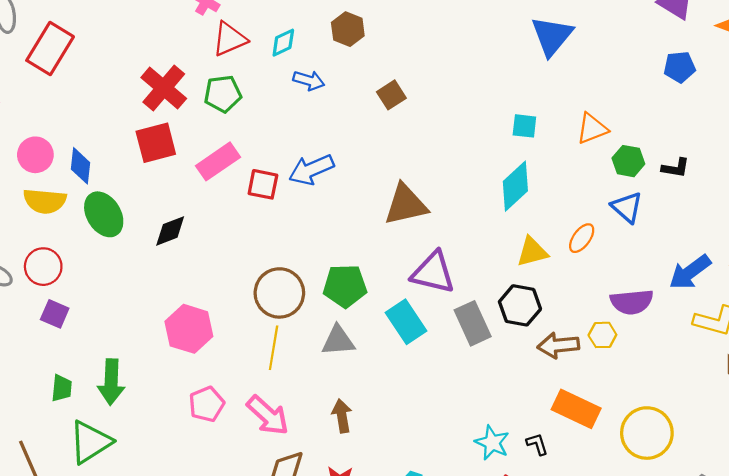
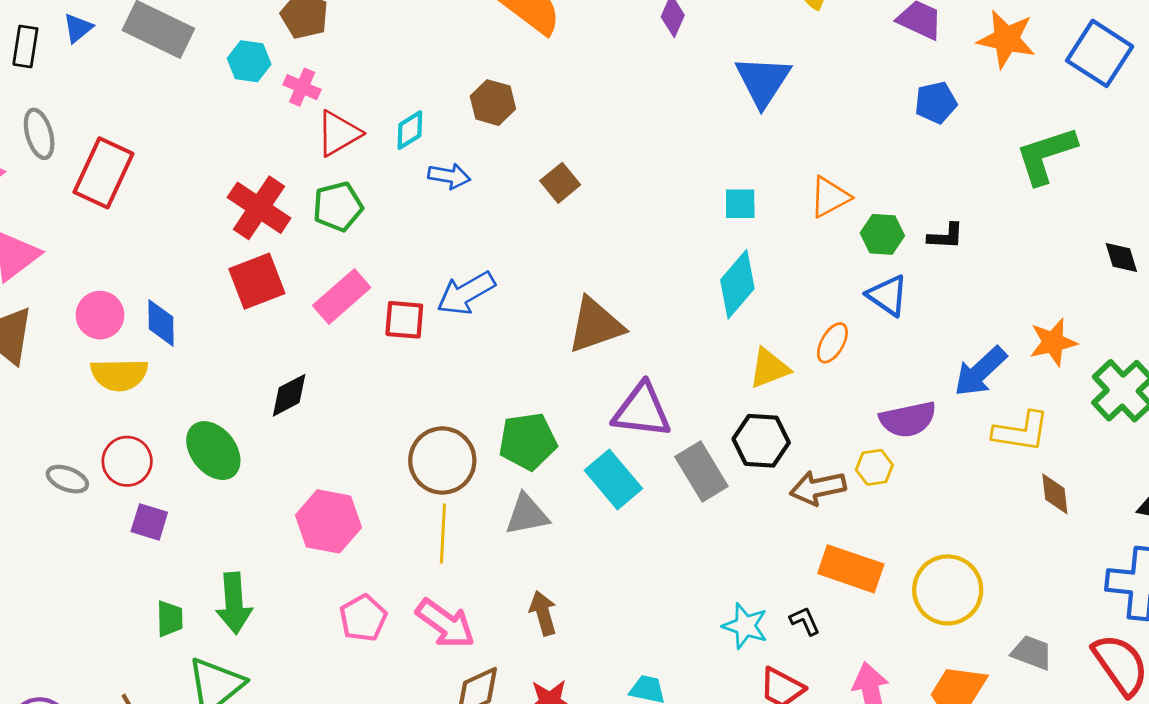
green ellipse: (104, 214) -> (213, 451), moved

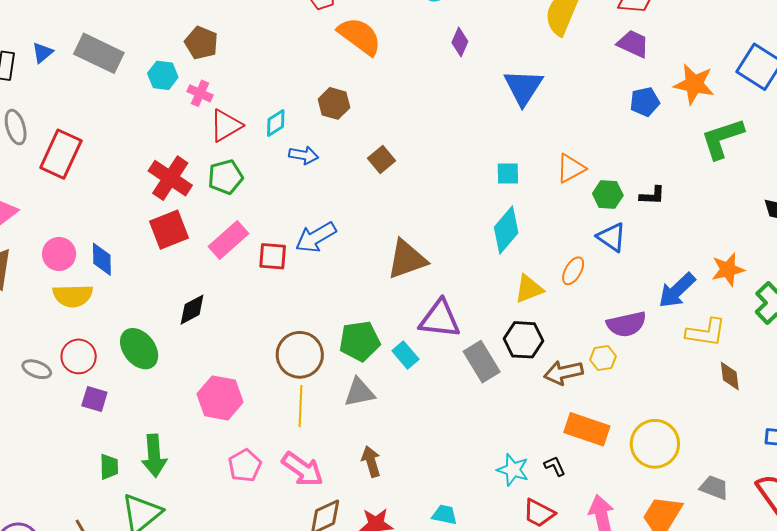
orange star: (1006, 39) -> (694, 84), moved
cyan rectangle: (613, 479) -> (405, 355), moved, size x0.7

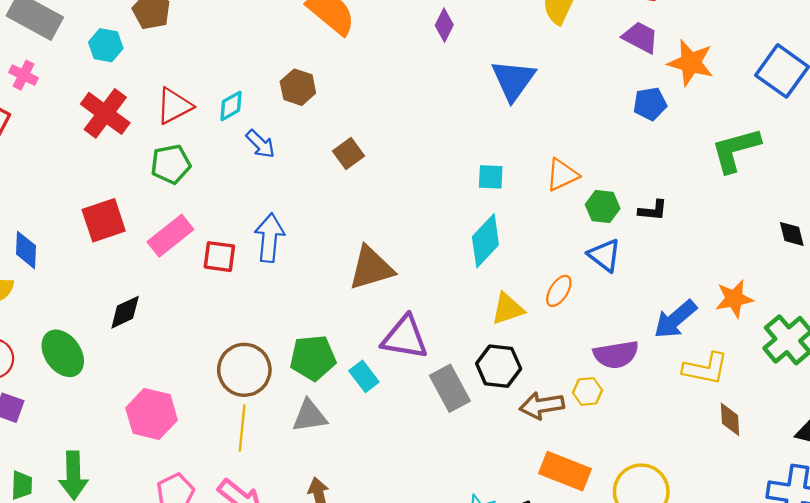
orange star: (694, 84) -> (691, 63), moved
pink cross: (200, 93) -> (23, 75), moved
blue arrow: (304, 155) -> (260, 144), turned 32
red cross: (170, 178) -> (105, 113), moved
blue arrow: (316, 237) -> (269, 238), turned 123

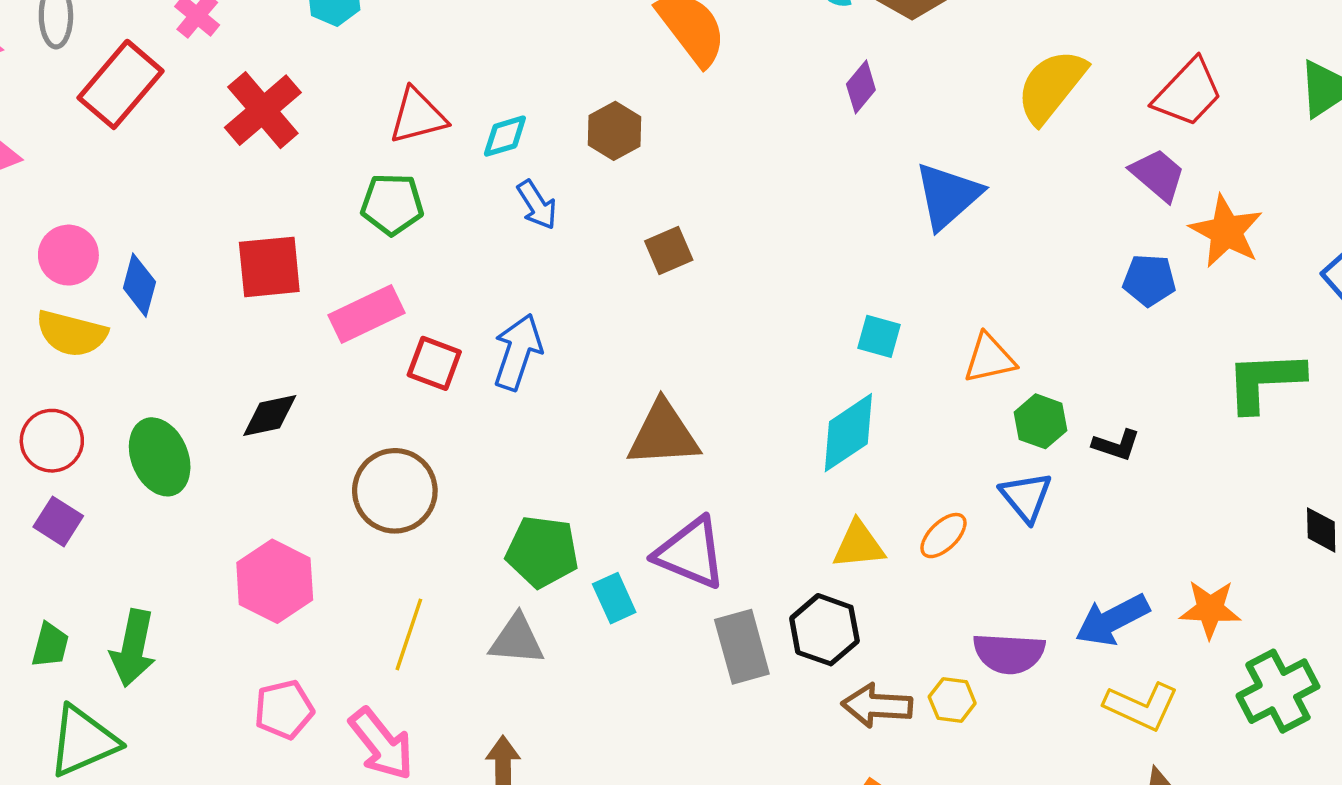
red cross: (105, 113) -> (263, 110), moved
brown circle: (244, 370) -> (395, 491), moved

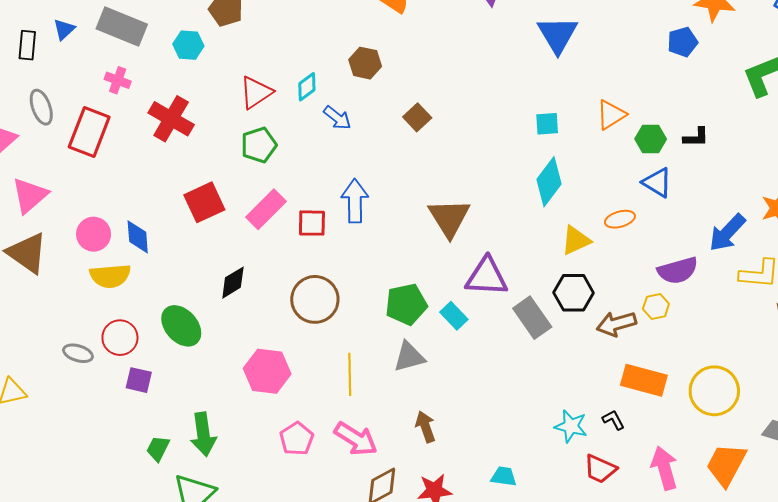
brown triangle: (663, 434) -> (449, 218), turned -39
orange ellipse: (943, 536) -> (620, 219), turned 48
green trapezoid: (50, 645) -> (158, 448), turned -148

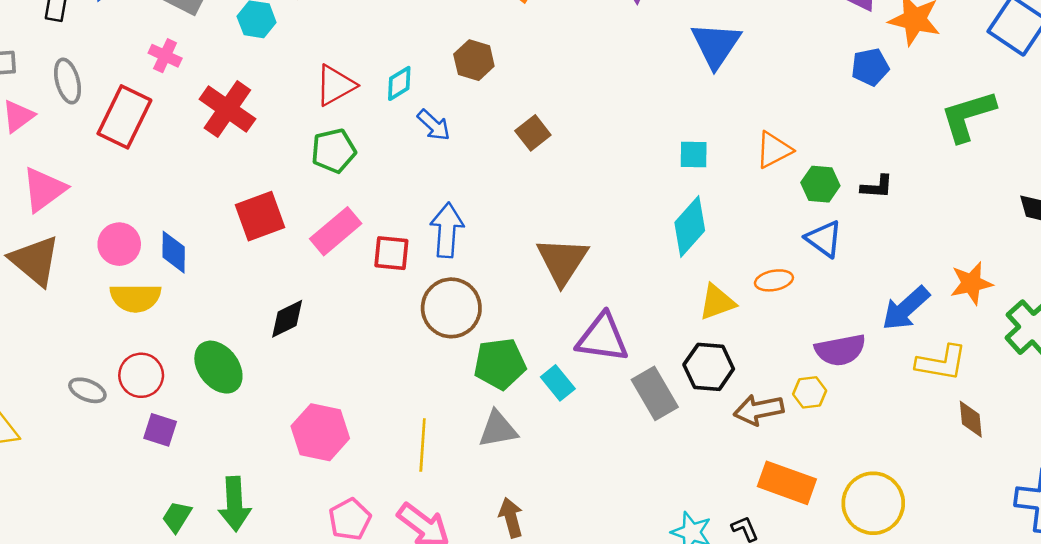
brown circle: (315, 299) -> (451, 308), moved

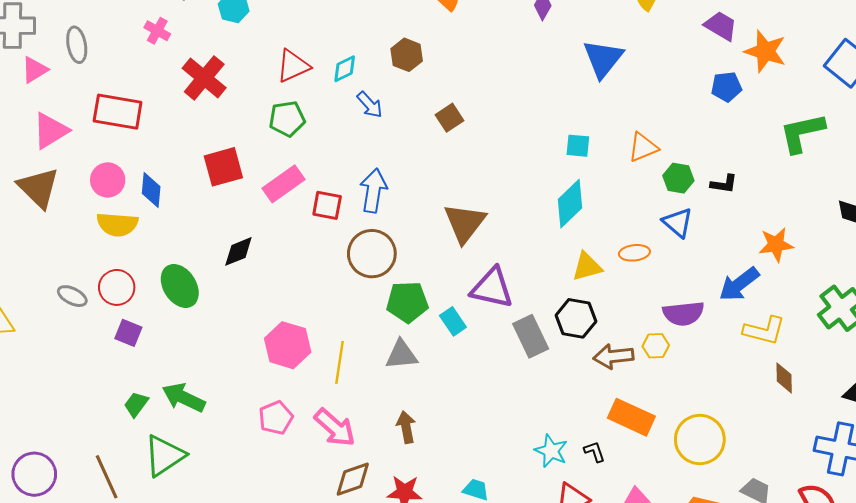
red rectangle: (124, 117) -> (118, 112), moved, turned 69
orange star: (971, 283) -> (776, 245), moved
pink hexagon: (320, 432) -> (288, 345), moved
green arrow: (235, 504) -> (184, 398), turned 114

